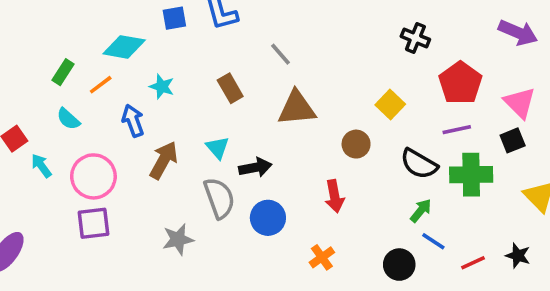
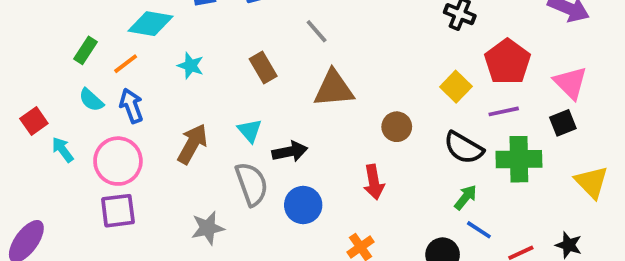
yellow square: (390, 104) -> (456, 87), moved
blue arrow: (133, 121) -> (131, 106), moved

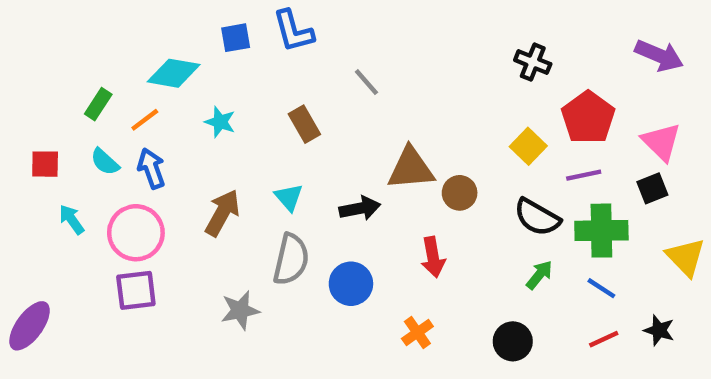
brown triangle: (334, 89) -> (411, 168), moved
red square: (34, 121) -> (45, 164), moved, turned 36
black arrow: (290, 152) -> (360, 208), moved
gray semicircle: (252, 184) -> (291, 259), turned 33
blue line: (479, 230) -> (601, 288), moved

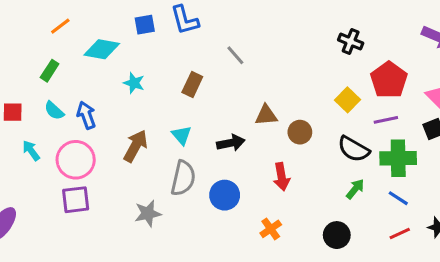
orange line: (145, 120) -> (60, 26), moved
brown rectangle: (304, 124) -> (192, 85), turned 55
brown triangle: (411, 168) -> (266, 115), size x0.7

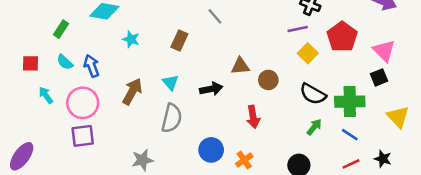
purple line: (386, 120) -> (298, 29), moved
blue circle: (225, 195) -> (211, 150), moved
gray star: (148, 214) -> (142, 160), moved

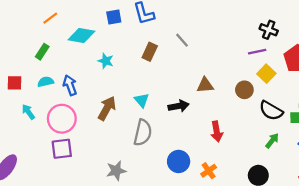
brown rectangle: (179, 41) -> (150, 52), moved
cyan semicircle: (65, 62) -> (46, 82), turned 126
brown circle: (268, 80) -> (244, 90), moved

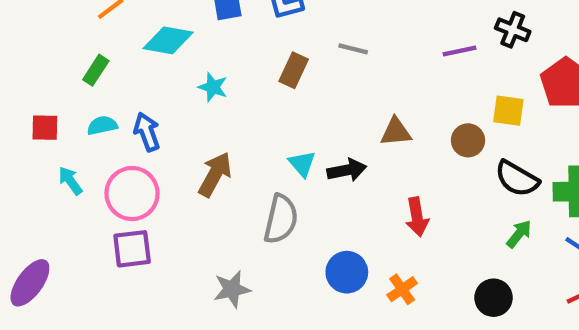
gray line: (182, 40) -> (353, 49), turned -35
purple line: (257, 52) -> (459, 51), moved
yellow square: (266, 74) -> (508, 111), turned -36
cyan triangle: (142, 100) -> (302, 164), moved

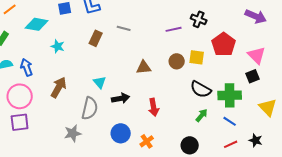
brown circle: (468, 140) -> (177, 61), moved
black arrow: (347, 170) -> (121, 98), moved
gray star: (232, 289) -> (73, 133), moved

